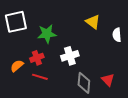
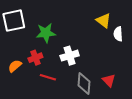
yellow triangle: (93, 22) -> (104, 21), moved
red line: (40, 77) -> (48, 77), moved

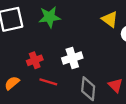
green star: (46, 33) -> (49, 17), moved
orange semicircle: (15, 66) -> (12, 83), moved

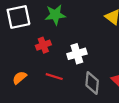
red cross: (35, 60) -> (43, 45), moved

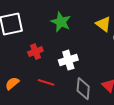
green star: (55, 15) -> (61, 22), moved, turned 30

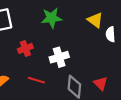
green star: (61, 22) -> (52, 18), turned -30

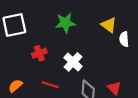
white cross: (59, 57) -> (73, 62), turned -30

